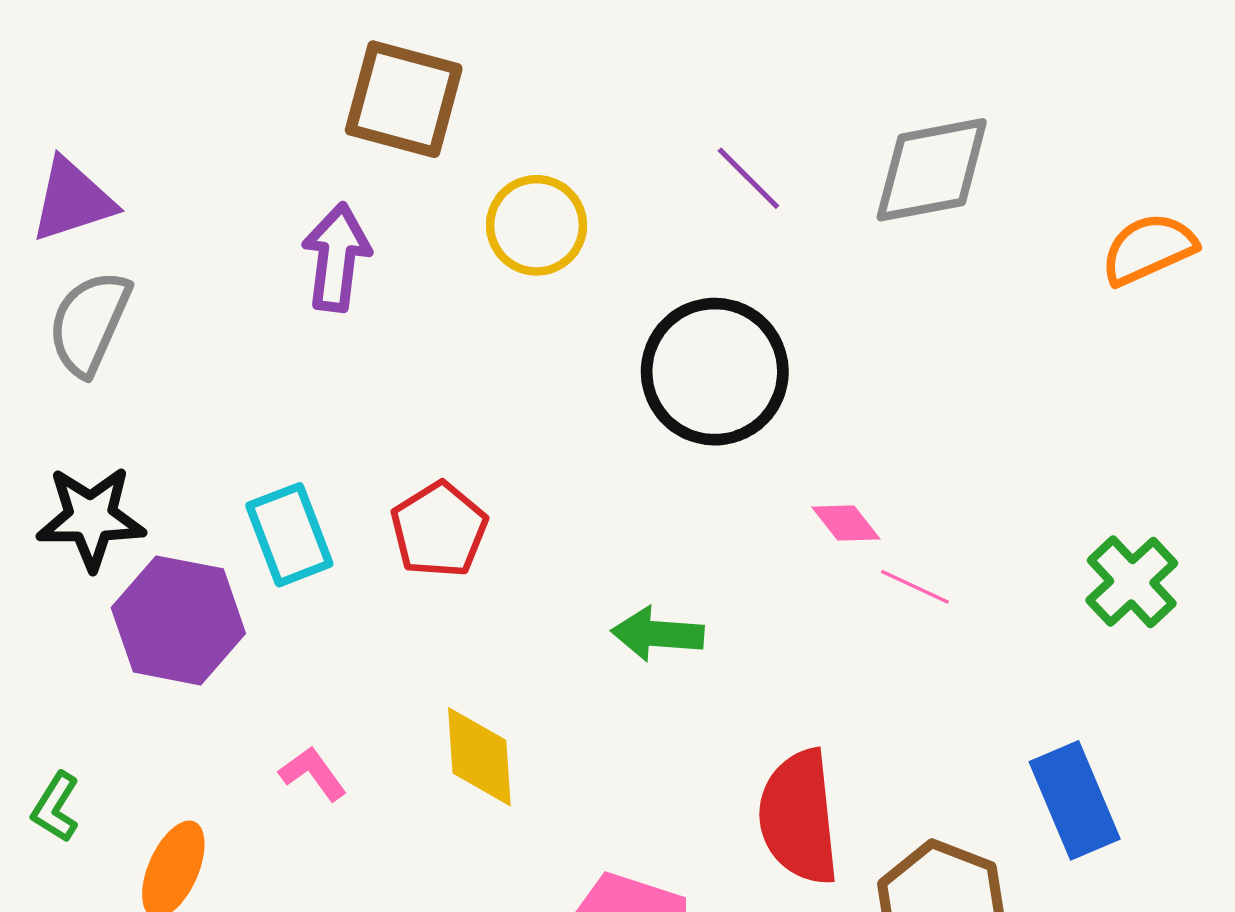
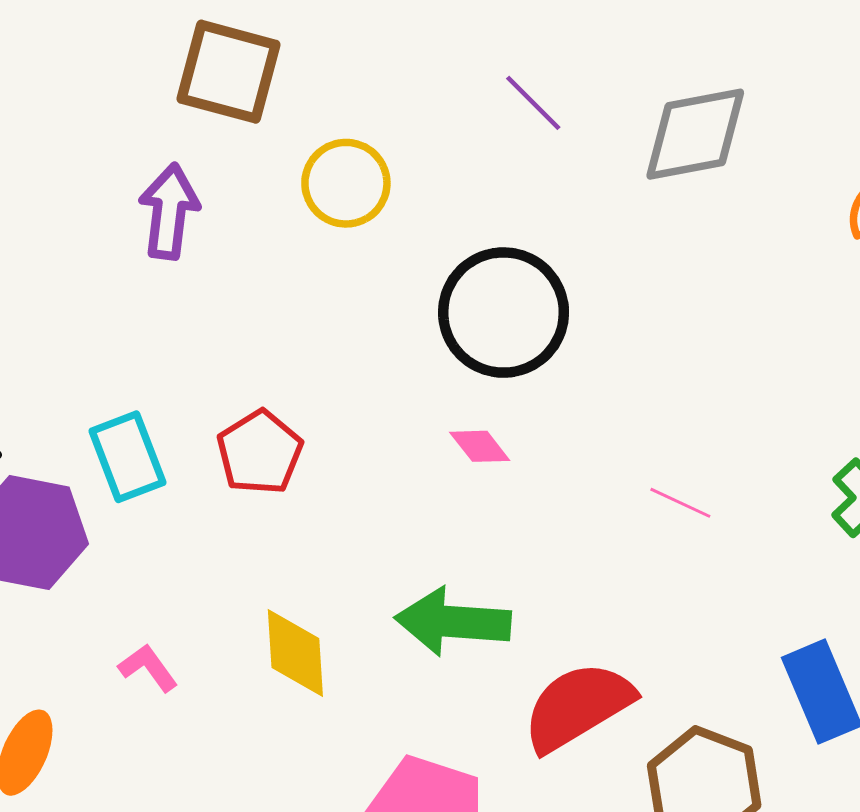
purple line: (748, 178) -> (533, 103), moved
pink diamond: (846, 523) -> (480, 446), moved
green arrow: (658, 634) -> (453, 622), moved, size x1.4
red semicircle: (799, 817) -> (578, 706), turned 65

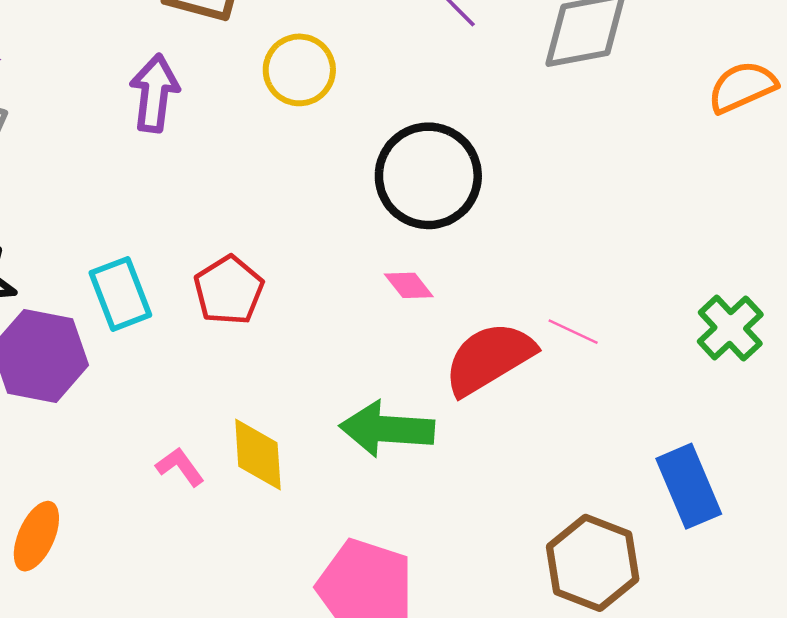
pink L-shape: (148, 668) -> (180, 467), moved
red semicircle: (578, 706) -> (489, 358), moved

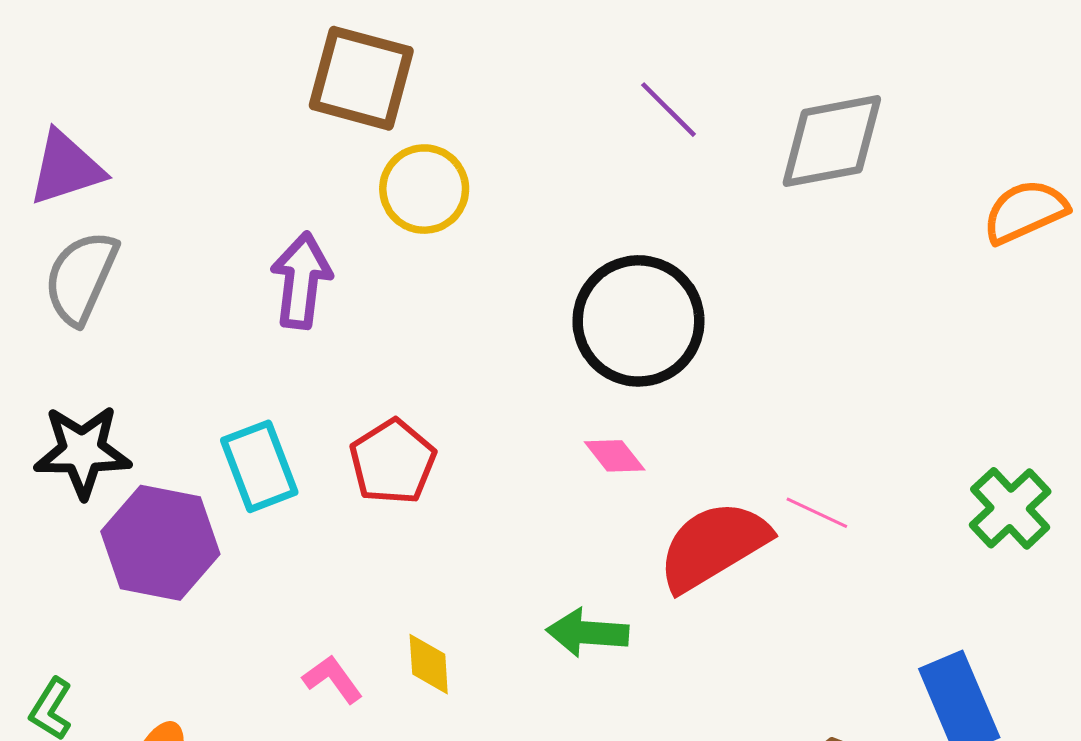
yellow circle: (299, 70) -> (424, 189), moved
purple arrow: (154, 93) -> (301, 280), moved
green arrow: (387, 429) -> (588, 633), size x0.7
yellow diamond: (258, 455) -> (429, 664), size x0.7

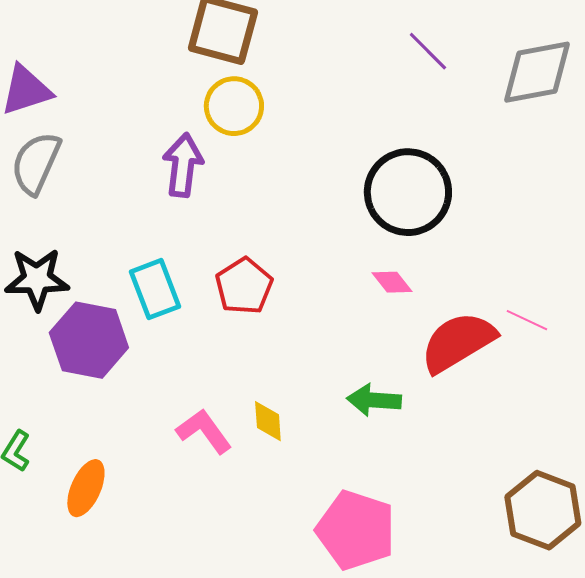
yellow circle: (424, 189) -> (234, 106), moved
pink L-shape: (333, 679) -> (204, 431), size x1.4

